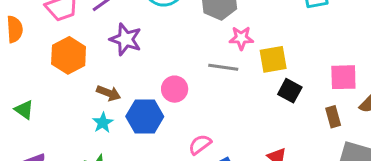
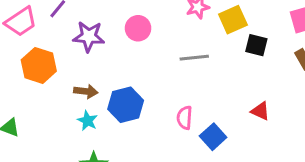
gray line: (223, 67) -> (194, 58), moved
pink circle: (175, 89) -> (138, 28), moved
pink semicircle: (200, 144) -> (184, 118), turned -35

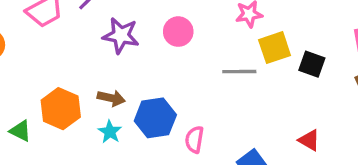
yellow square: (233, 20) -> (275, 48), moved
orange hexagon: (39, 65) -> (61, 109), moved
pink semicircle: (184, 118) -> (194, 140), moved

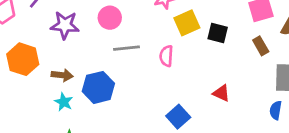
gray line: (239, 72) -> (126, 48), moved
orange hexagon: (61, 109) -> (23, 59), moved
pink semicircle: (194, 140) -> (166, 56), moved

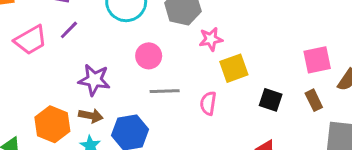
purple star: (65, 25) -> (94, 80), moved
black square: (218, 33) -> (271, 100), moved
orange hexagon: (23, 59) -> (52, 124), moved

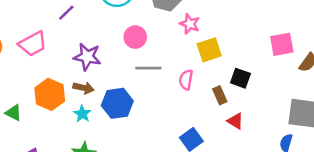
pink star: (211, 39) -> (190, 24), turned 30
pink trapezoid: (30, 40) -> (33, 44), moved
brown rectangle: (314, 100) -> (220, 95), moved

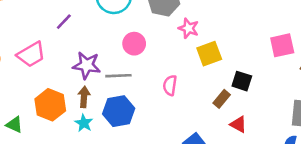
gray line: (148, 68) -> (118, 76), moved
pink semicircle: (186, 80) -> (170, 85), moved
brown arrow: (83, 88) -> (84, 97), turned -96
brown rectangle: (220, 95) -> (222, 99), turned 66

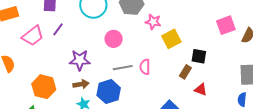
pink trapezoid: (31, 55) -> (33, 36), moved
gray line: (118, 76) -> (123, 68), moved
brown arrow: (84, 97) -> (81, 84), turned 84
orange hexagon: (50, 105) -> (44, 87), moved

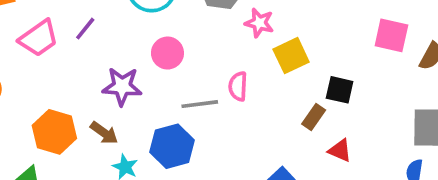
pink square: (226, 25) -> (391, 35), turned 30
pink circle: (114, 39) -> (167, 53), moved
pink semicircle: (145, 67) -> (238, 86), moved
brown arrow: (81, 84) -> (104, 133), moved, turned 42

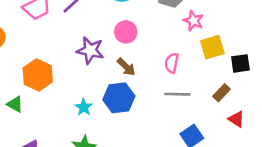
black square: (340, 90) -> (240, 63), moved, turned -30
gray line: (200, 104) -> (177, 94), moved
brown arrow: (104, 133) -> (126, 67), moved

